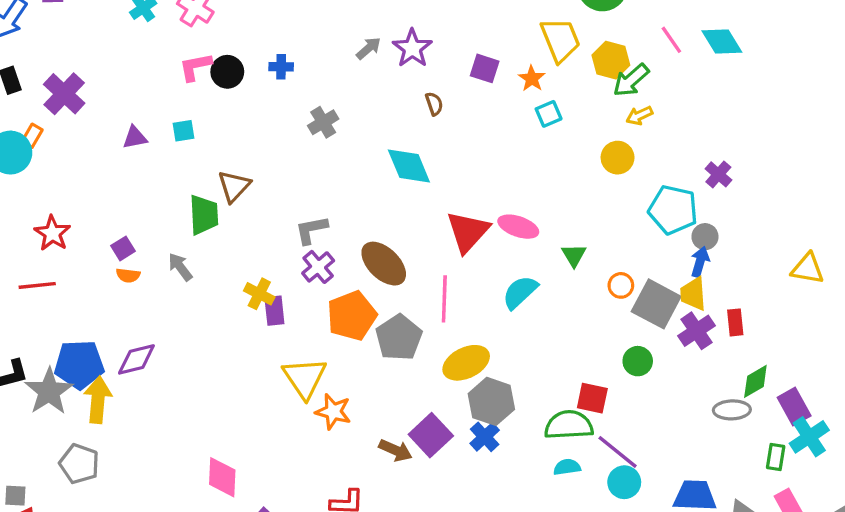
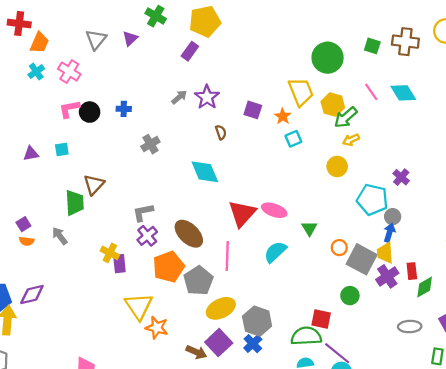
yellow ellipse: (466, 363) -> (221, 308), moved
green diamond: (755, 381) -> (425, 287), moved

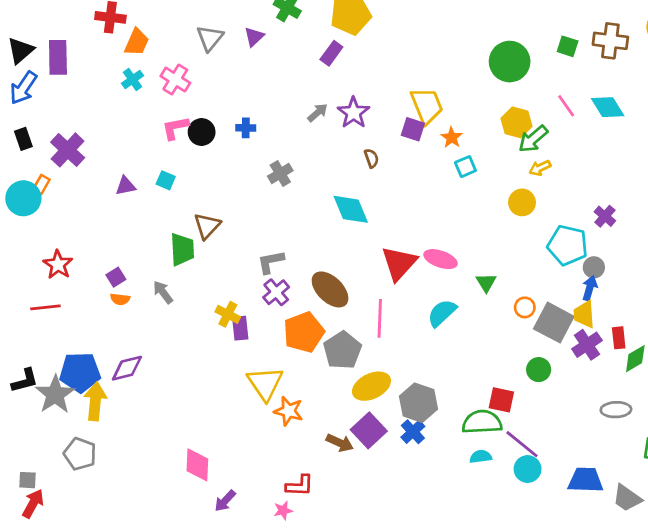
yellow trapezoid: (301, 92) -> (427, 106), moved
cyan square: (62, 149) -> (166, 180), turned 32

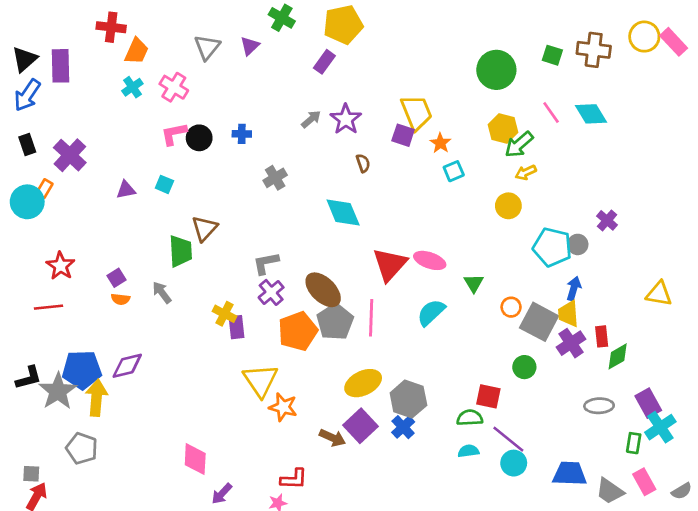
purple cross: (605, 216) -> (607, 220), moved
gray circle: (594, 267) -> (578, 244), moved
gray pentagon: (342, 350) -> (335, 322), moved
green semicircle: (482, 422) -> (470, 418), size x0.7

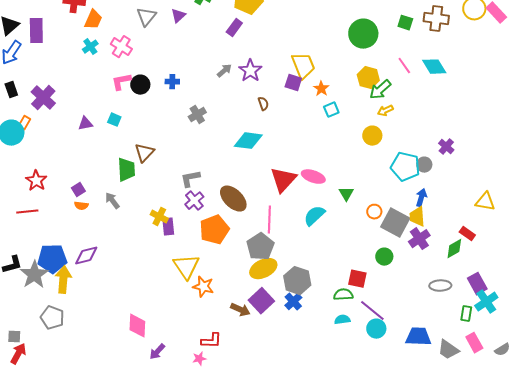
cyan diamond: (343, 212) -> (248, 141), turned -60
gray pentagon: (335, 322) -> (260, 247), moved
red rectangle: (602, 336) -> (467, 234), moved, turned -49

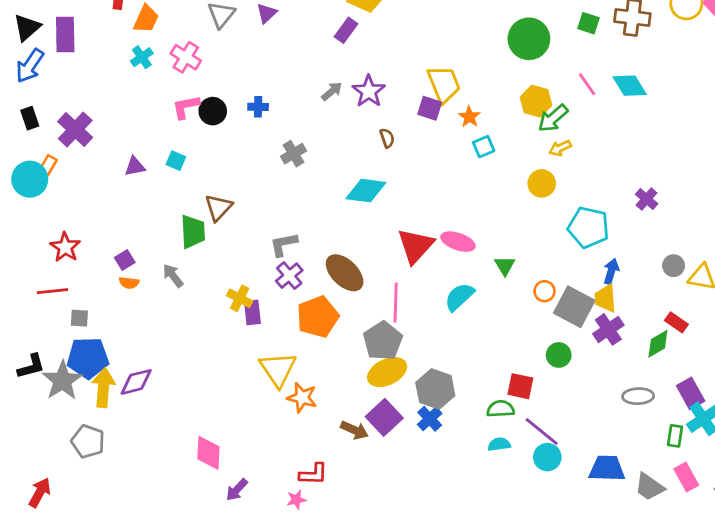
gray circle: (424, 165) -> (674, 266), moved
purple diamond: (86, 256) -> (136, 382), moved
gray square: (14, 337) -> (79, 318), moved

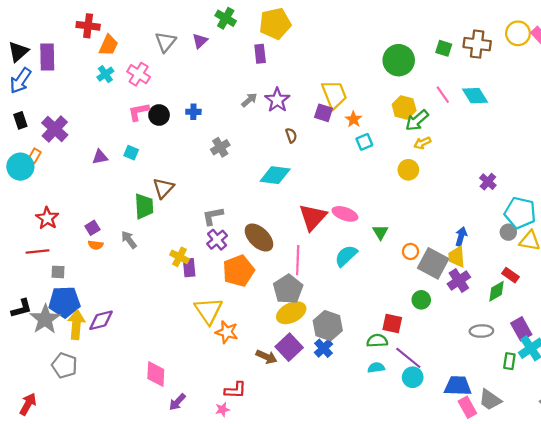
purple rectangle: (346, 30) -> (260, 54), turned -42
cyan pentagon: (588, 227) -> (520, 213), moved
pink rectangle: (686, 477) -> (467, 407), moved

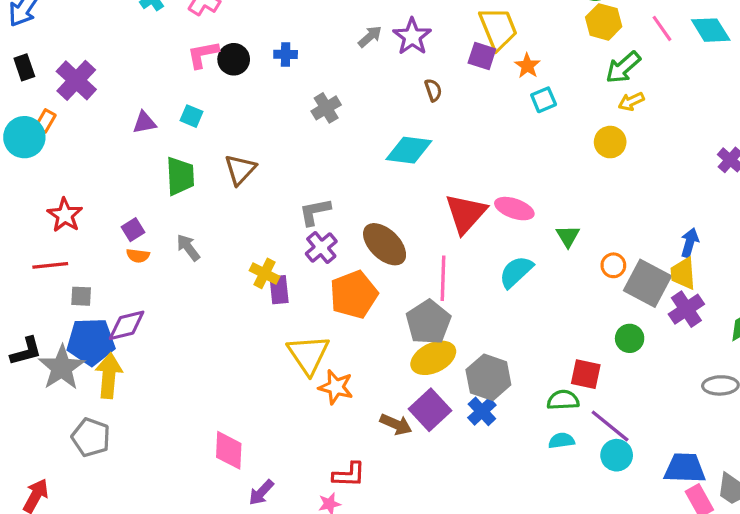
yellow hexagon: (404, 107) -> (604, 22), moved
green trapezoid: (144, 206) -> (180, 176), moved
purple diamond: (101, 320) -> (127, 325), moved

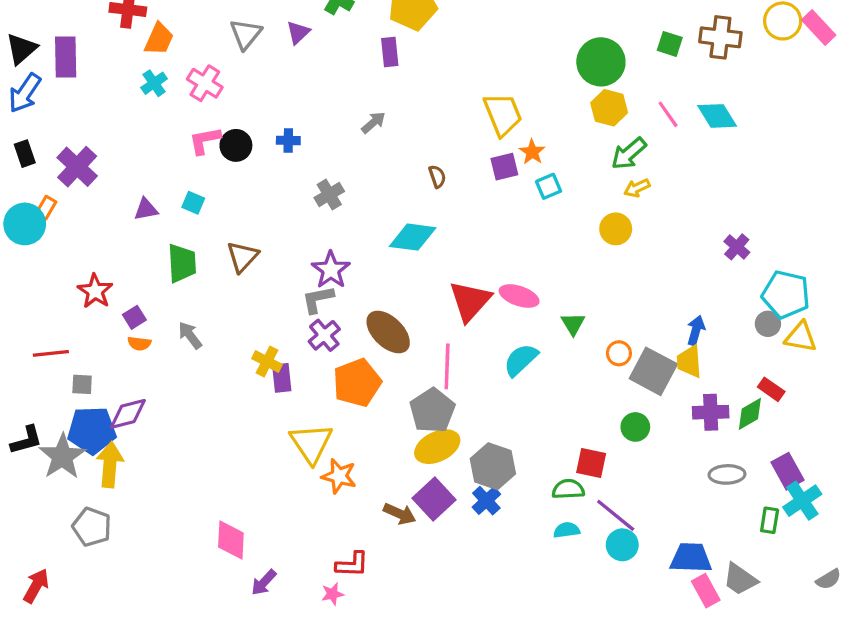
purple star: (412, 37) -> (331, 270), moved
purple square: (482, 56) -> (504, 167), moved, turned -32
red star: (65, 215) -> (95, 291), moved
purple cross: (686, 309) -> (711, 412), moved, turned 32

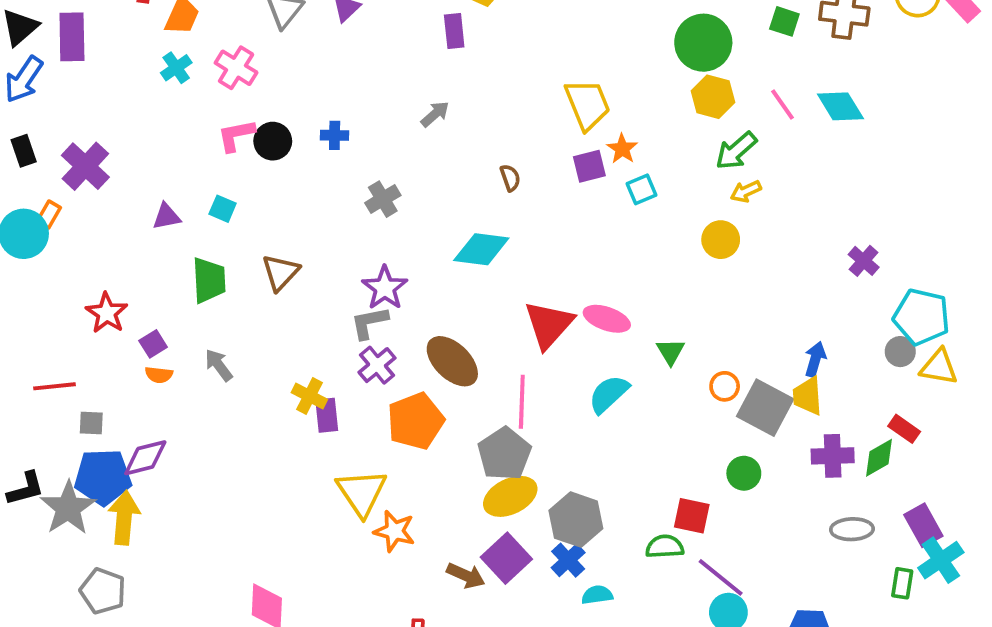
cyan semicircle: (567, 530) -> (597, 595), moved

